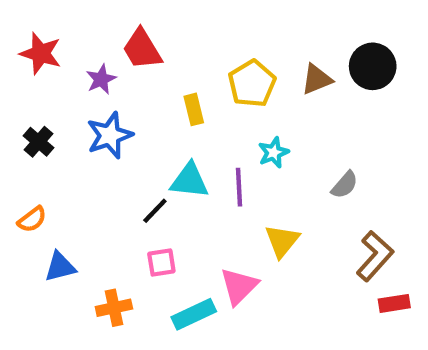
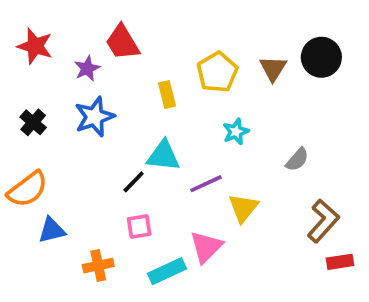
brown triangle: (317, 79) -> (273, 68), turned -36
purple line: (239, 187) -> (206, 184), moved, turned 68
orange semicircle: (32, 219) -> (28, 189), size x1.6

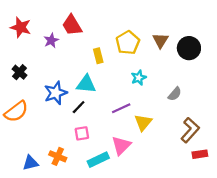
black circle: (321, 57) -> (189, 48), moved
blue star: (94, 117) -> (56, 93), moved
cyan triangle: (163, 156) -> (86, 84), moved
blue triangle: (52, 230) -> (30, 163), moved
orange cross: (98, 266) -> (58, 156), turned 35

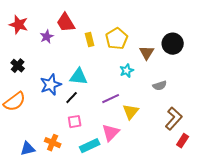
brown triangle: (161, 40) -> (147, 53), moved
yellow rectangle: (98, 56) -> (90, 40), moved
gray semicircle: (175, 94) -> (160, 86), turned 32
red rectangle: (200, 154) -> (183, 141), turned -48

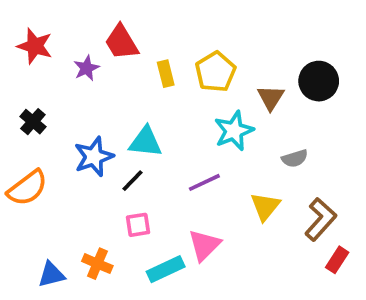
cyan star: (127, 71) -> (234, 131), size x1.5
yellow triangle: (131, 112) -> (265, 206), moved

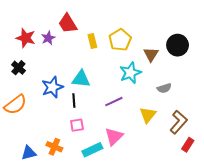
red star: (35, 46) -> (26, 38), moved
black line: (132, 181) -> (74, 101), turned -48

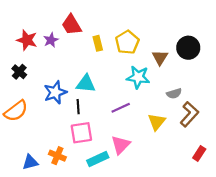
cyan star: (130, 73) -> (138, 77), turned 30
brown L-shape: (179, 122) -> (189, 114), moved
pink square: (77, 125) -> (81, 133), size x1.5

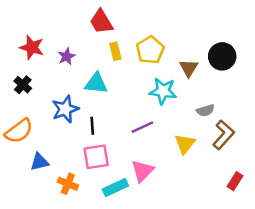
red trapezoid: (72, 25) -> (101, 22), moved
purple star: (51, 40) -> (67, 56), moved
cyan triangle: (86, 84) -> (96, 83), moved
blue triangle: (30, 162) -> (40, 162), moved

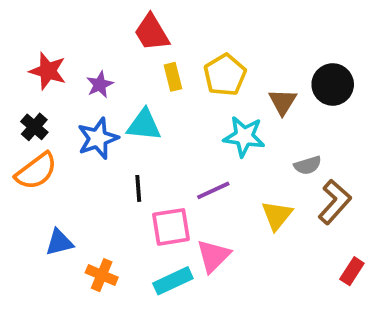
blue star: (65, 109) -> (98, 138), moved
orange semicircle: (19, 131) -> (36, 171), moved
pink square: (96, 157) -> (171, 227), moved

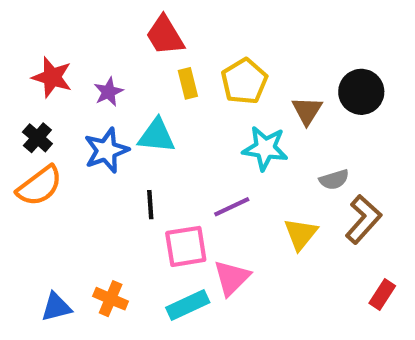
blue triangle: (59, 242) -> (56, 307), moved

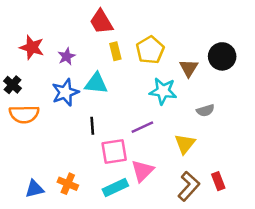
black cross: (37, 138) -> (13, 85), moved
orange semicircle: (40, 186) -> (24, 114), turned 36
brown L-shape: (363, 219) -> (189, 186), moved
red rectangle: (382, 295) -> (218, 181), moved, turned -54

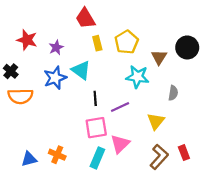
cyan triangle: (96, 83) -> (81, 70), turned 30
gray semicircle: (205, 110) -> (173, 93), turned -64
black line: (92, 126) -> (95, 98), moved
cyan rectangle: (115, 188) -> (97, 158), turned -42

